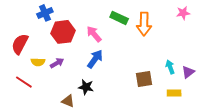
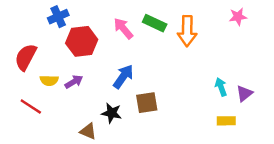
pink arrow: (94, 34) -> (123, 28), moved
brown square: (144, 79) -> (147, 103), moved

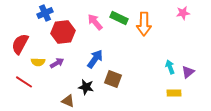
brown square: (147, 103) -> (113, 79), turned 30

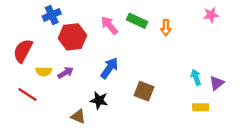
orange arrow: (144, 24) -> (166, 28), size x0.6
brown square: (113, 79) -> (144, 91), moved

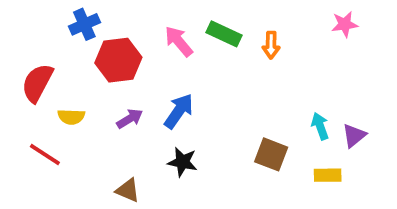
purple arrow: (66, 73) -> (130, 119), moved
brown square: (144, 91) -> (271, 154), moved
black star: (99, 100) -> (182, 162), moved

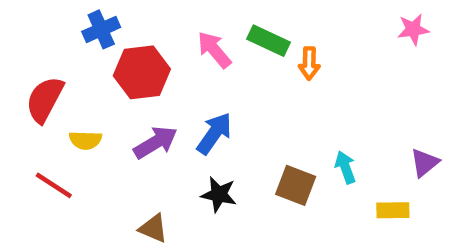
orange arrow: (271, 45) -> (309, 63), moved
purple arrow: (130, 119) -> (155, 142), size x1.4
cyan arrow: (320, 126) -> (345, 167), moved
brown square: (271, 154) -> (296, 185), moved

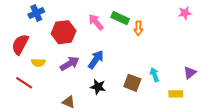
blue cross: (101, 29) -> (36, 13), moved

